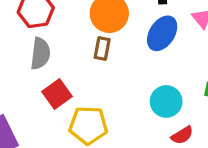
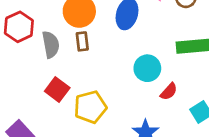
gray semicircle: (40, 54) -> (51, 45), moved

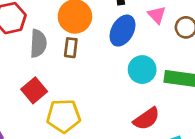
cyan circle: (147, 68) -> (142, 70), moved
red semicircle: (169, 92) -> (147, 119), size x1.4

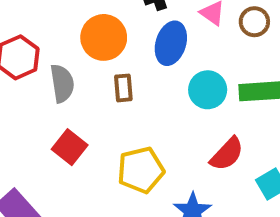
brown rectangle: (71, 48) -> (123, 88), moved
yellow pentagon: (64, 116) -> (141, 170), moved

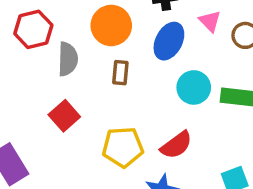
red semicircle: (227, 154) -> (176, 145), moved

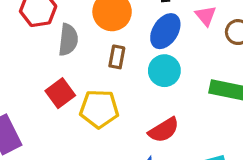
cyan circle: (194, 87) -> (164, 71), moved
yellow pentagon: (123, 147) -> (99, 109), moved

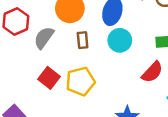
gray semicircle: (68, 40) -> (44, 38), turned -135
red semicircle: (164, 130) -> (152, 72), moved

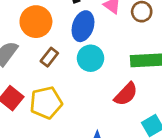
brown rectangle: (83, 40) -> (49, 57), turned 42

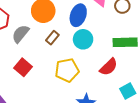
yellow pentagon: (46, 103) -> (67, 70), moved

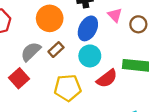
gray semicircle: (20, 34) -> (31, 52), moved
red semicircle: (109, 67) -> (107, 79), moved

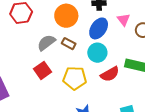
brown rectangle: (56, 50) -> (69, 44), turned 64
red square: (19, 78) -> (43, 70), moved

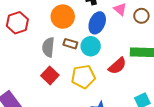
gray semicircle: (46, 43) -> (48, 47), turned -36
cyan circle: (97, 53) -> (91, 46), moved

